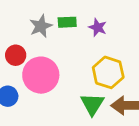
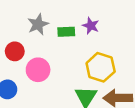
green rectangle: (67, 22) -> (66, 32), moved
pink circle: (41, 75) -> (38, 70), size x0.7

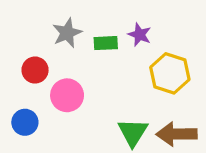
yellow hexagon: (101, 67) -> (170, 73), moved

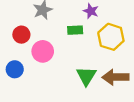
green rectangle: (106, 43) -> (75, 30), moved

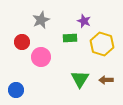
blue circle: (15, 69) -> (16, 90), moved
brown arrow: (115, 77) -> (106, 80), size x0.6

